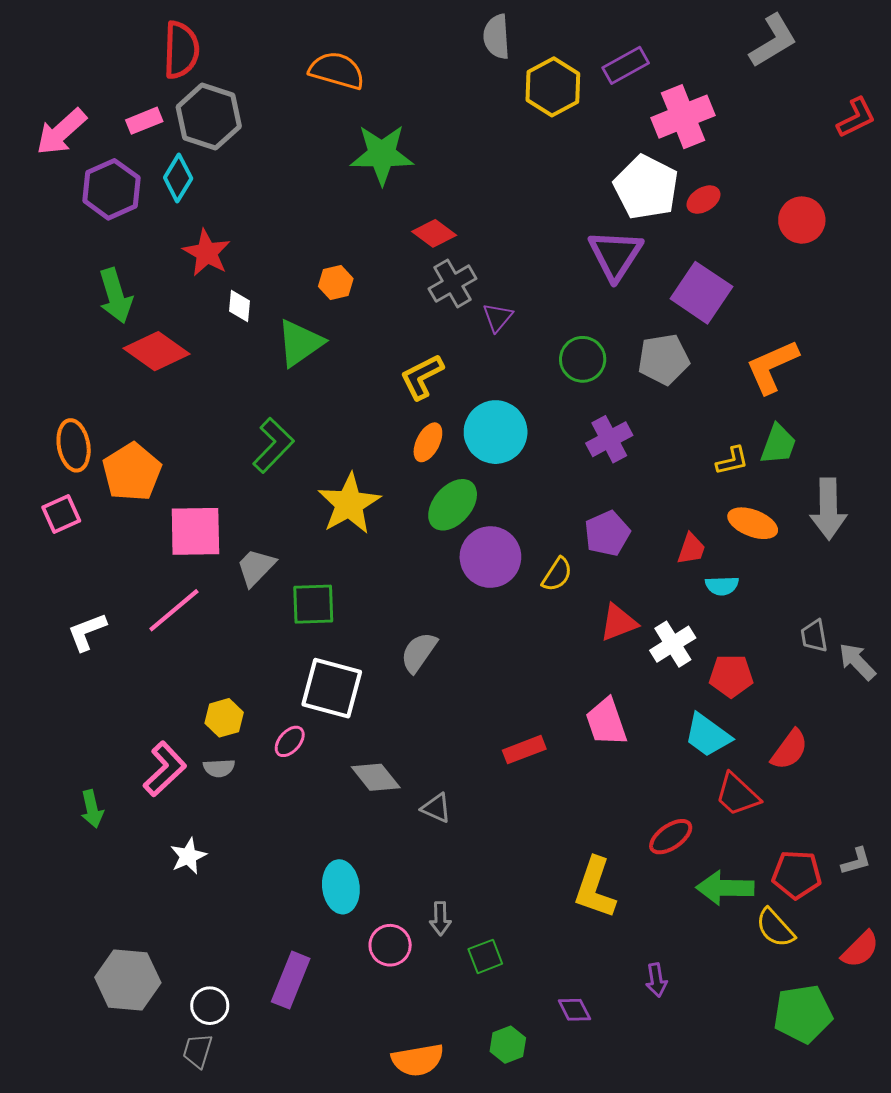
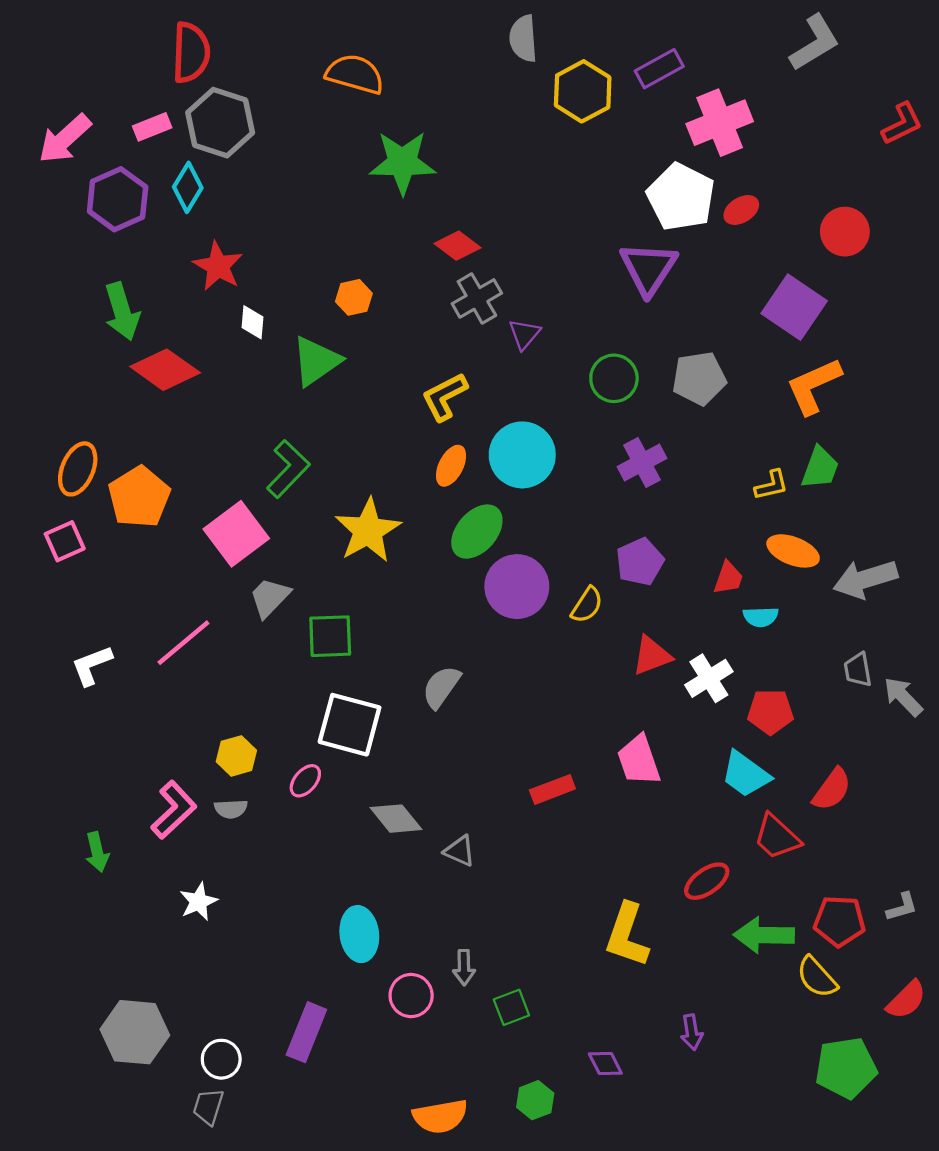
purple square: (701, 293) -> (794, 307), moved
orange ellipse: (74, 445) -> (78, 469), turned 33
gray arrow: (828, 509) -> (865, 579), moved, turned 74
pink square: (195, 531) -> (236, 534), moved, turned -36

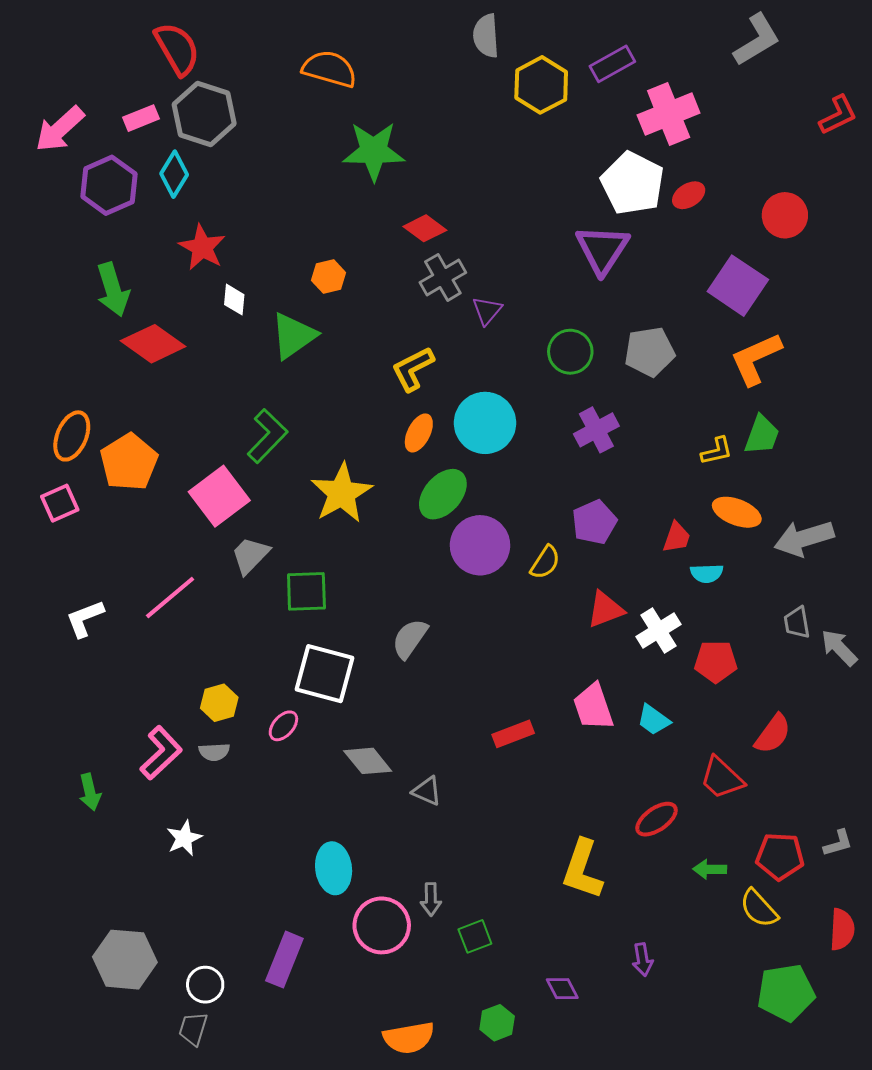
red semicircle: (191, 52) -> (177, 49), turned -32
cyan trapezoid: (746, 774) -> (654, 720), moved, size x0.7
green arrow: (764, 935) -> (710, 869), size x0.6
pink circle: (411, 996) -> (382, 925), size x1.4
red semicircle: (906, 1000) -> (842, 929), turned -42

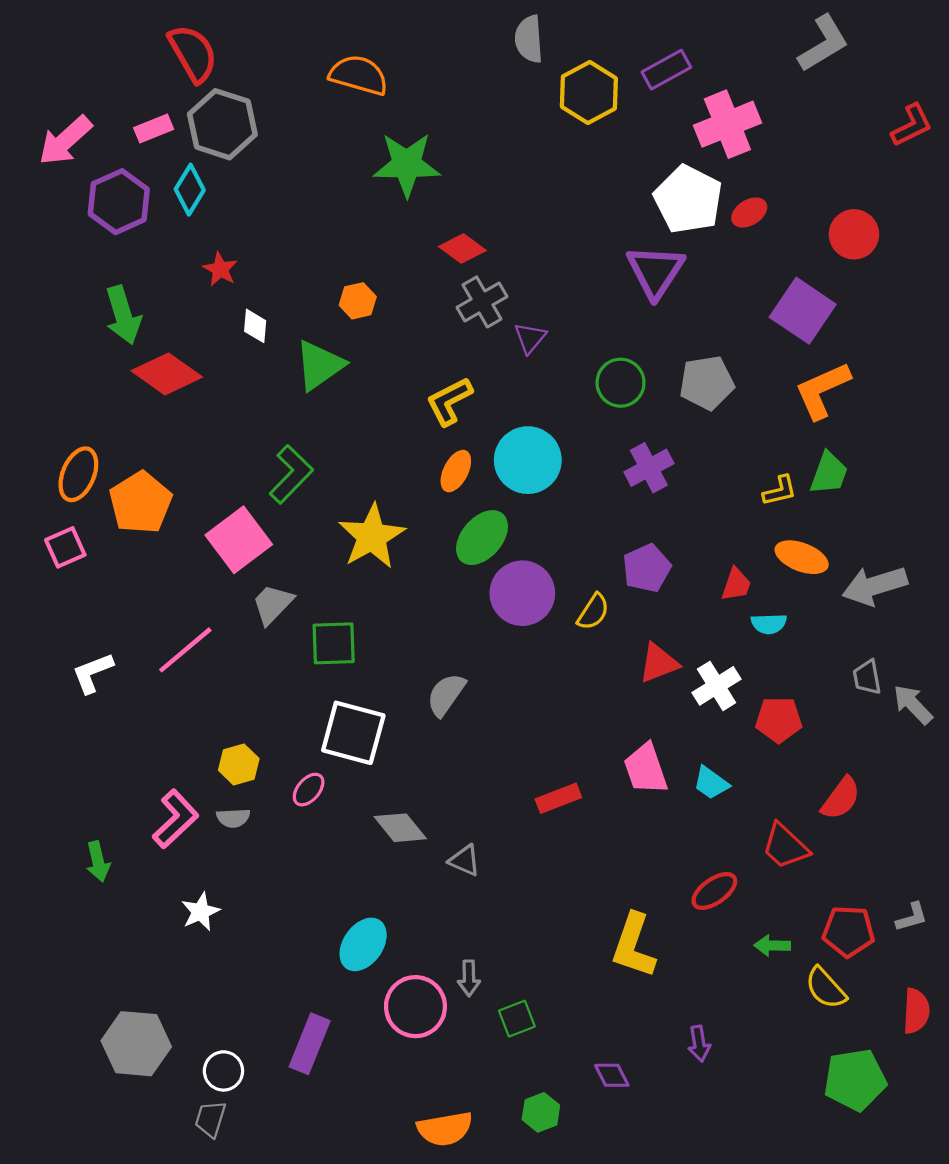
red star: (202, 247) -> (220, 269), size x0.7
cyan ellipse: (334, 868) -> (363, 944), turned 42

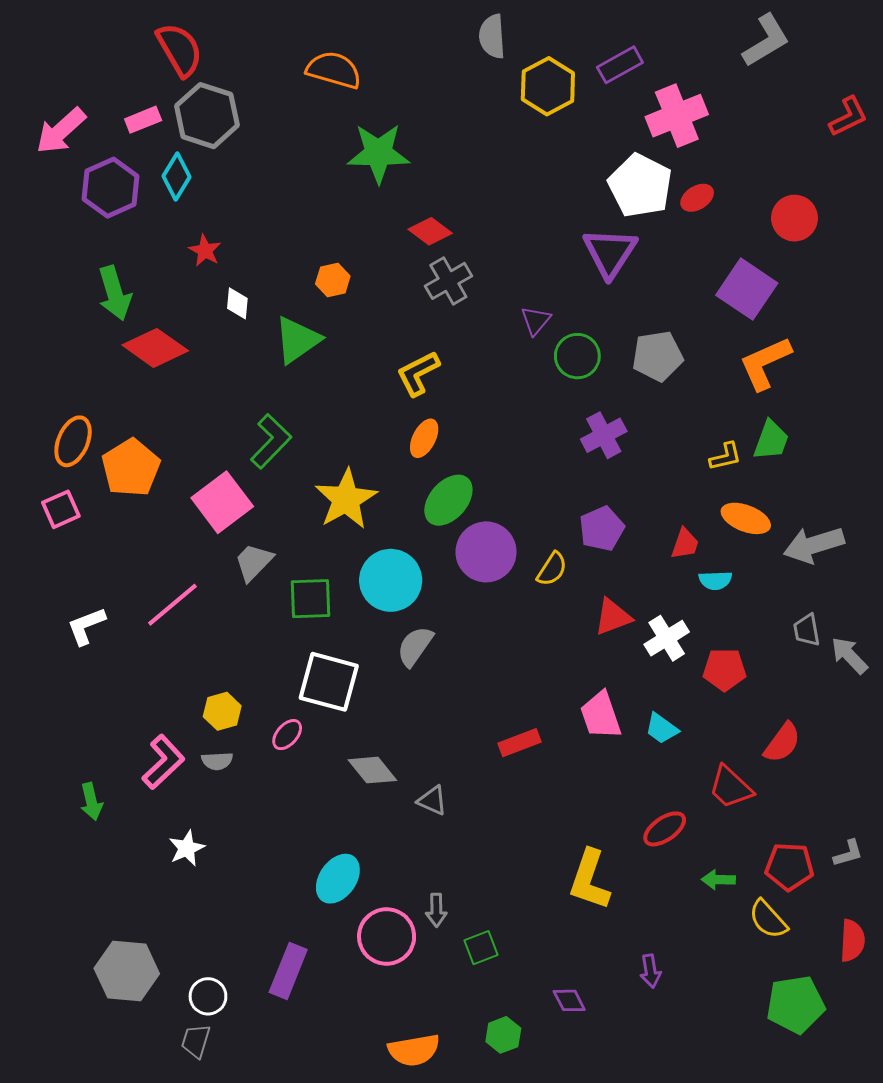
purple triangle: (530, 338) -> (536, 321), moved
cyan circle: (528, 460) -> (391, 580), moved

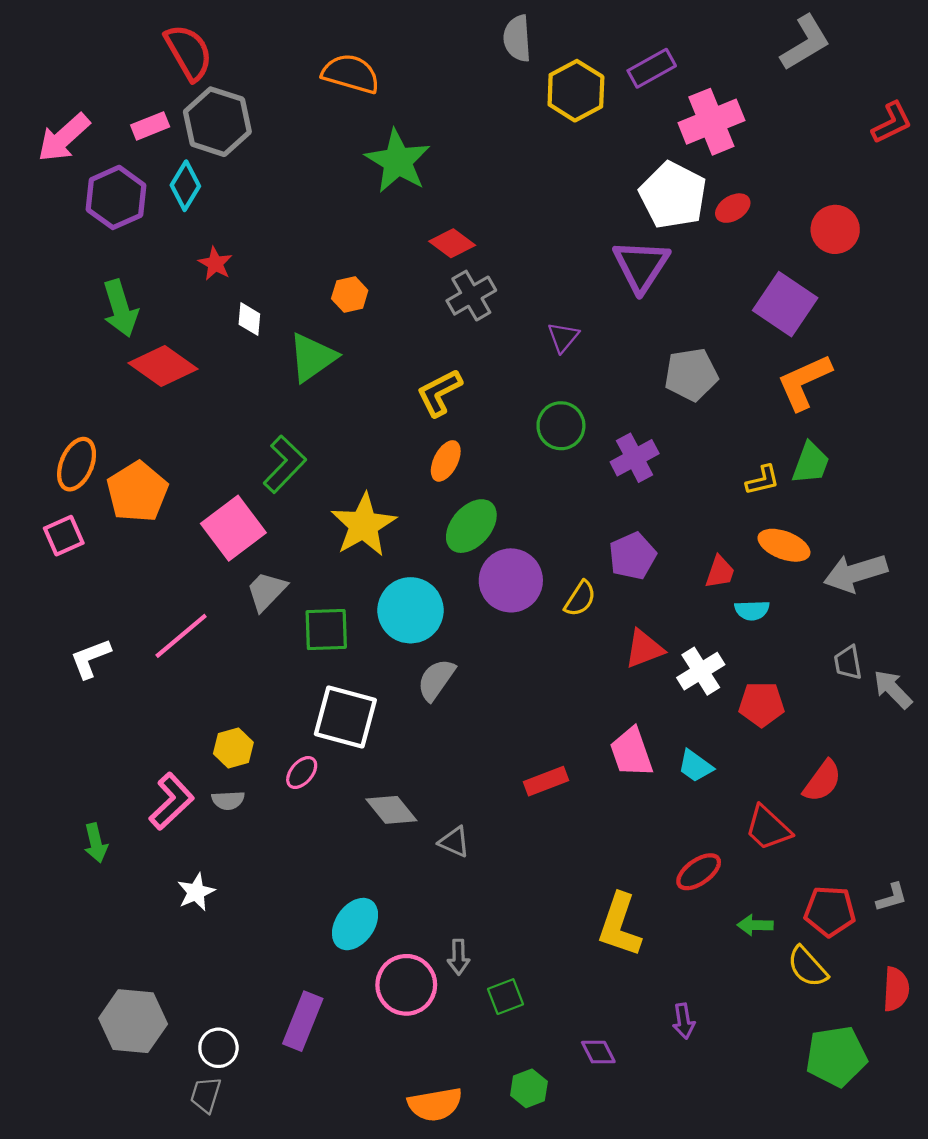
green star: (378, 153) -> (398, 161), turned 30
green circle: (577, 356) -> (561, 426), moved

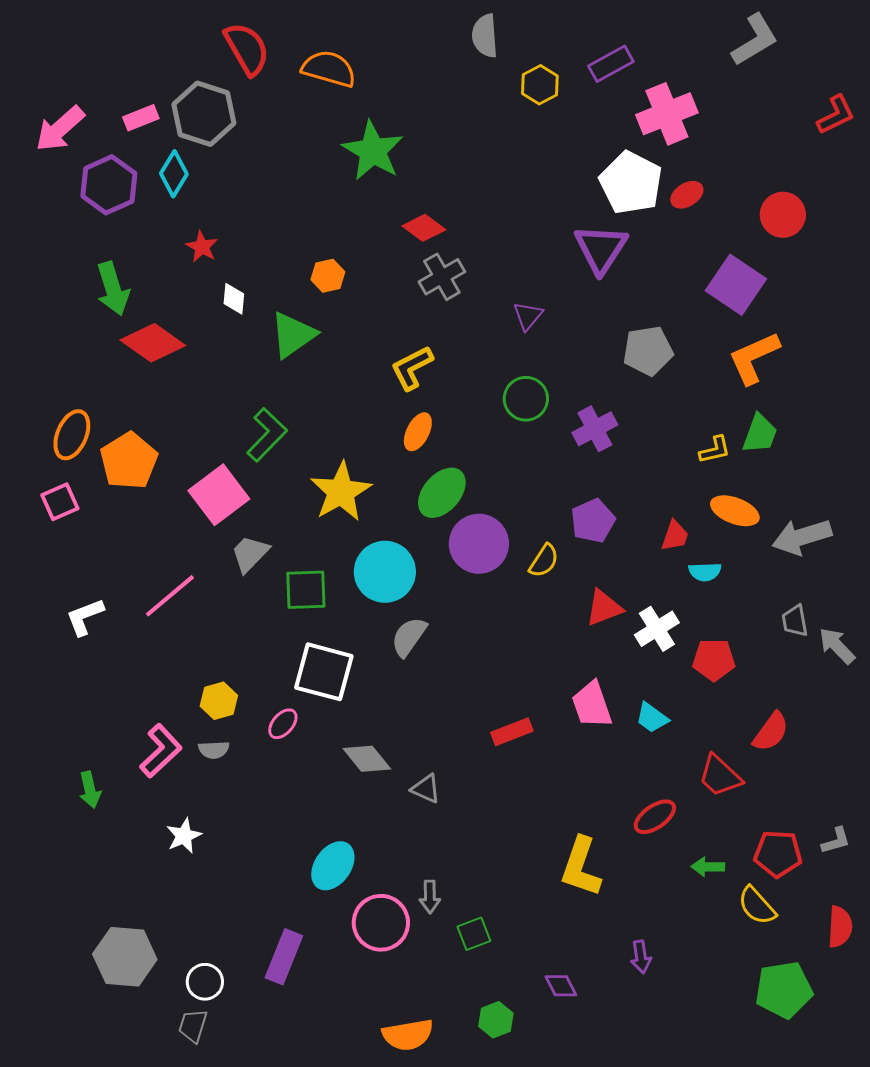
red semicircle: (189, 52) -> (247, 49), moved
yellow hexagon: (576, 91) -> (540, 85), size x0.7

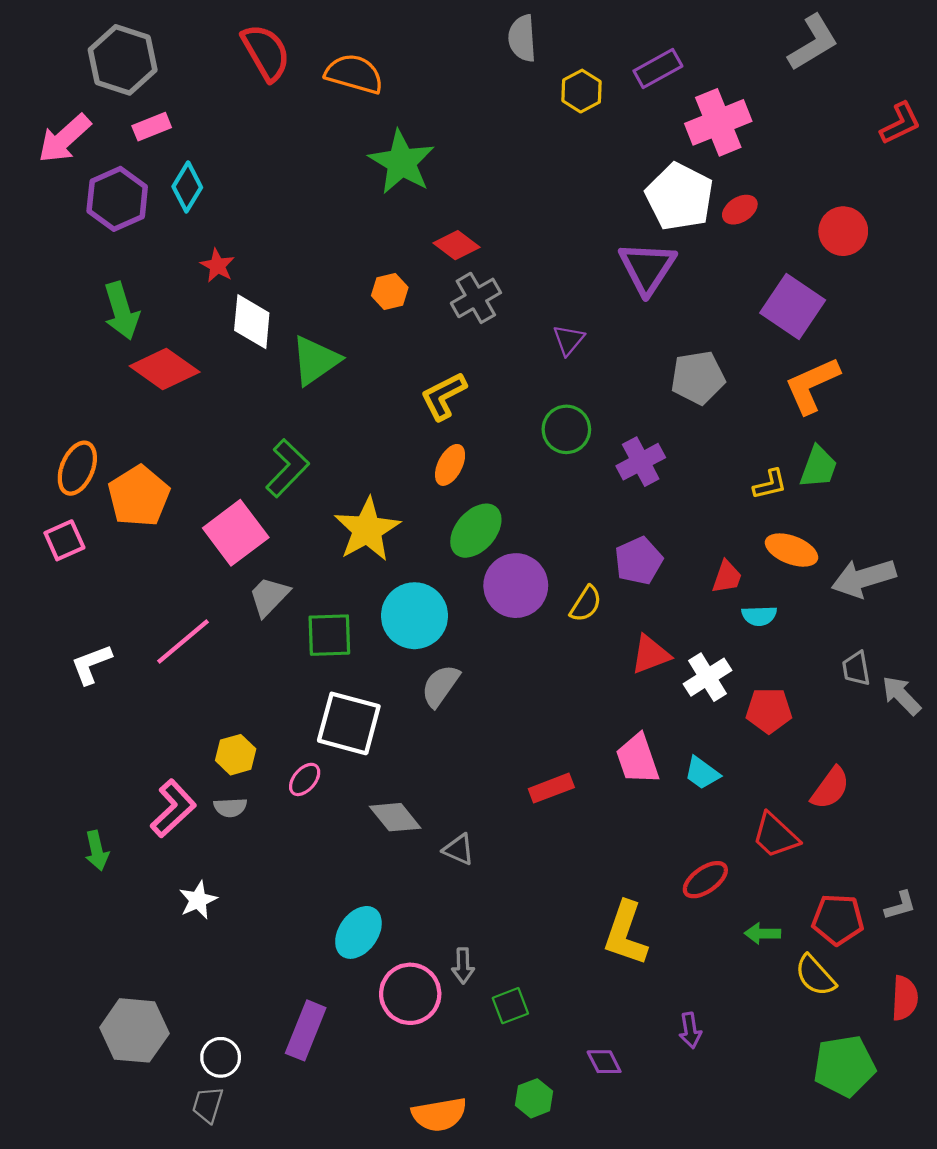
gray hexagon: (204, 114) -> (123, 60), moved
orange hexagon: (328, 276) -> (390, 291), moved
white diamond: (234, 299) -> (252, 322), size x1.6

